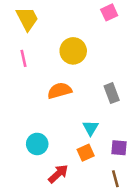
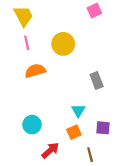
pink line: (24, 58) -> (27, 43), moved
orange semicircle: (60, 91) -> (35, 71), moved
brown line: (115, 179) -> (90, 155), moved

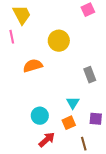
pink line: (27, 43) -> (12, 37), moved
cyan circle: (32, 125) -> (40, 116), moved

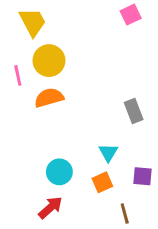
pink line: (12, 37) -> (18, 75), moved
yellow circle: (59, 41) -> (49, 61), moved
red arrow: (47, 140) -> (50, 207), moved

